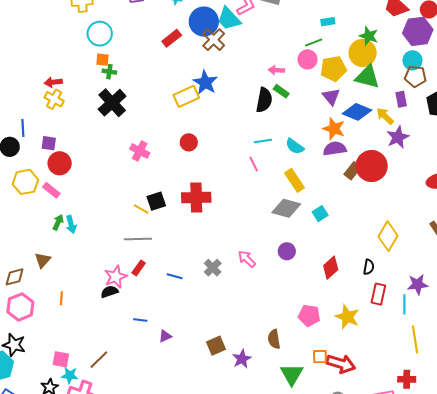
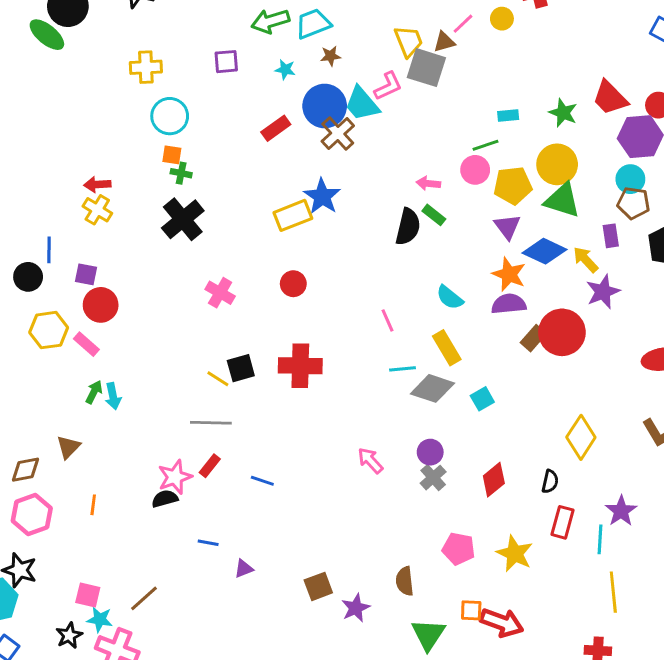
green star: (369, 36) -> (563, 113), moved
cyan line: (263, 141) -> (402, 369), moved
gray cross: (213, 268) -> (433, 478), moved
purple star: (418, 284) -> (621, 511), turned -30

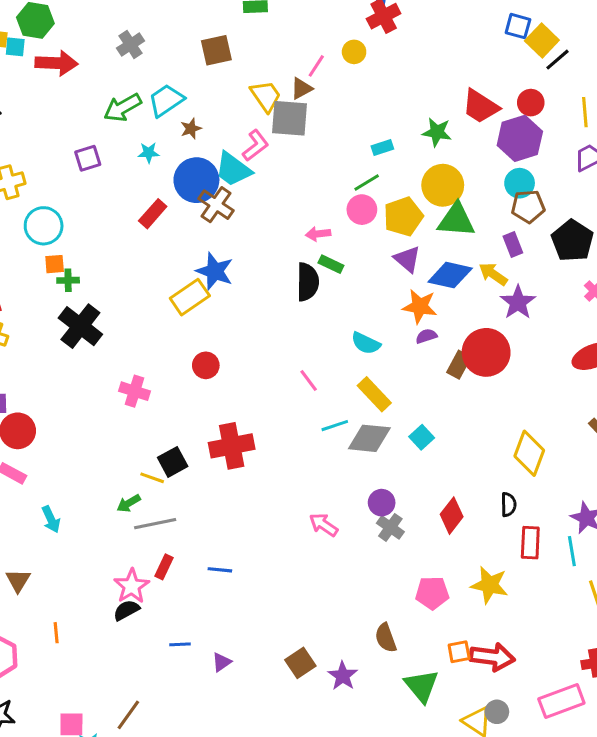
purple semicircle: (509, 304) -> (426, 336), size x0.6
green arrow: (94, 392) -> (129, 503), moved, turned -135

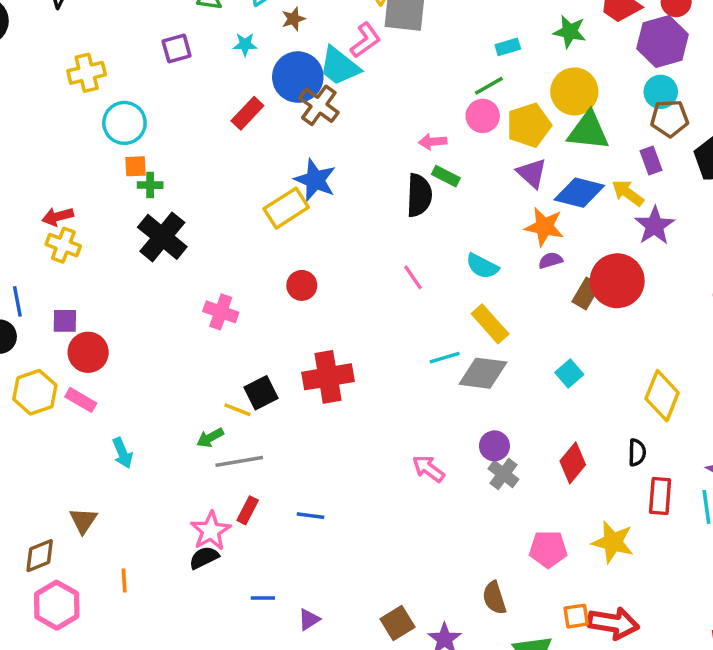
pink line: (309, 381) -> (413, 277), moved
cyan square: (422, 437) -> (569, 374), moved

